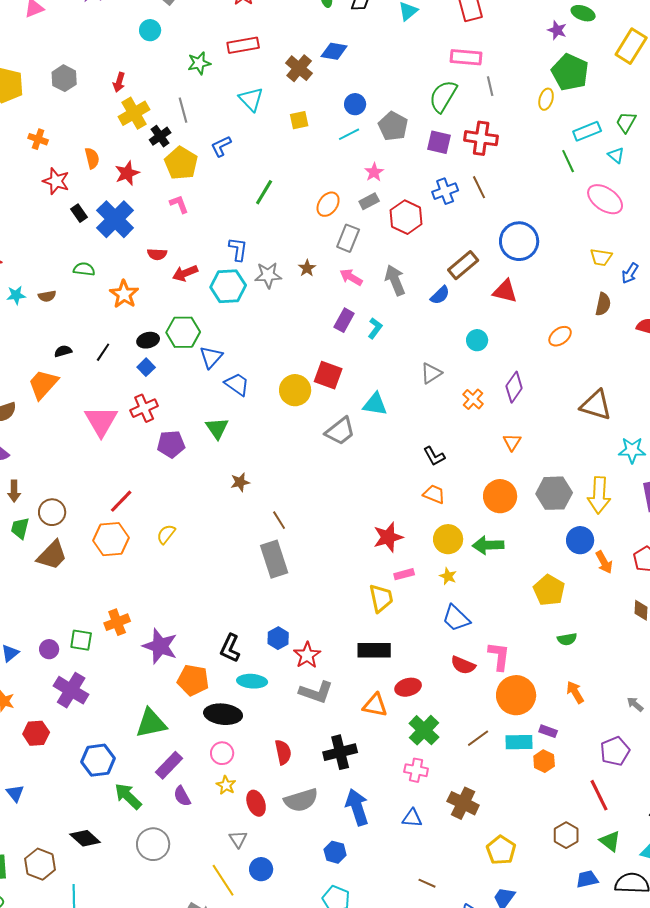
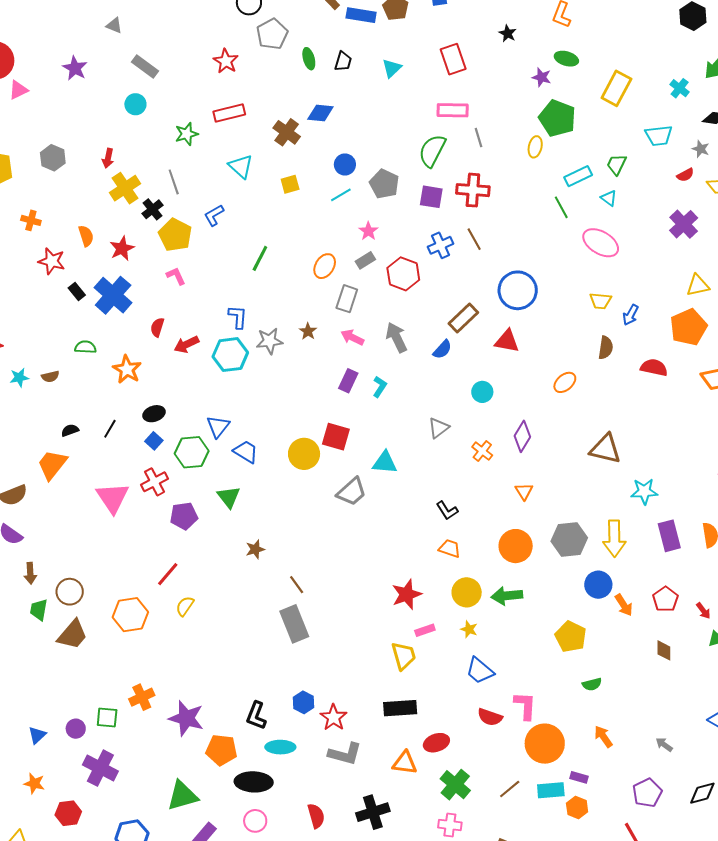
red semicircle: (157, 254) -> (157, 327), turned 108
green hexagon: (183, 332) -> (192, 452), moved
red line: (121, 501) -> (168, 574), moved

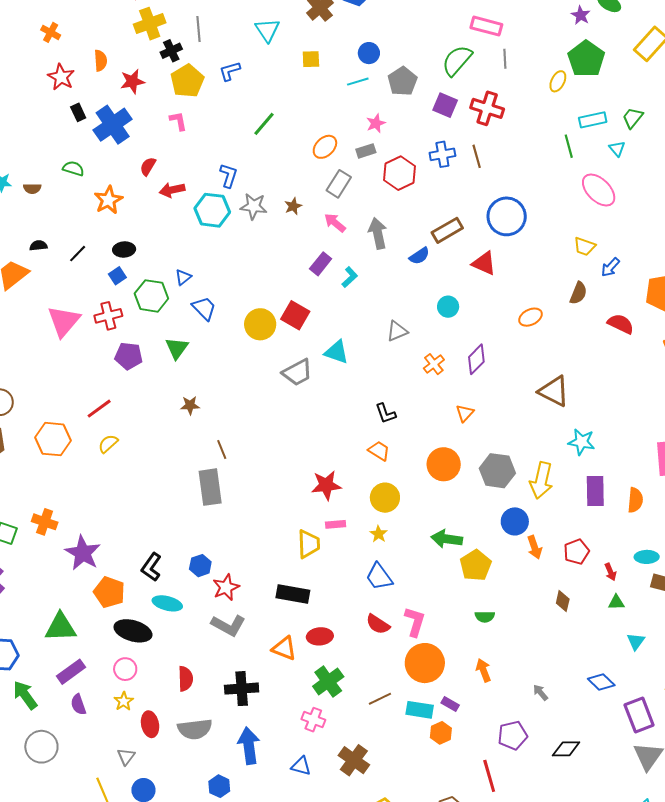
blue triangle: (218, 426) -> (183, 277), size x0.7
green arrow: (507, 596) -> (447, 539), moved
orange cross: (142, 697) -> (45, 522), turned 30

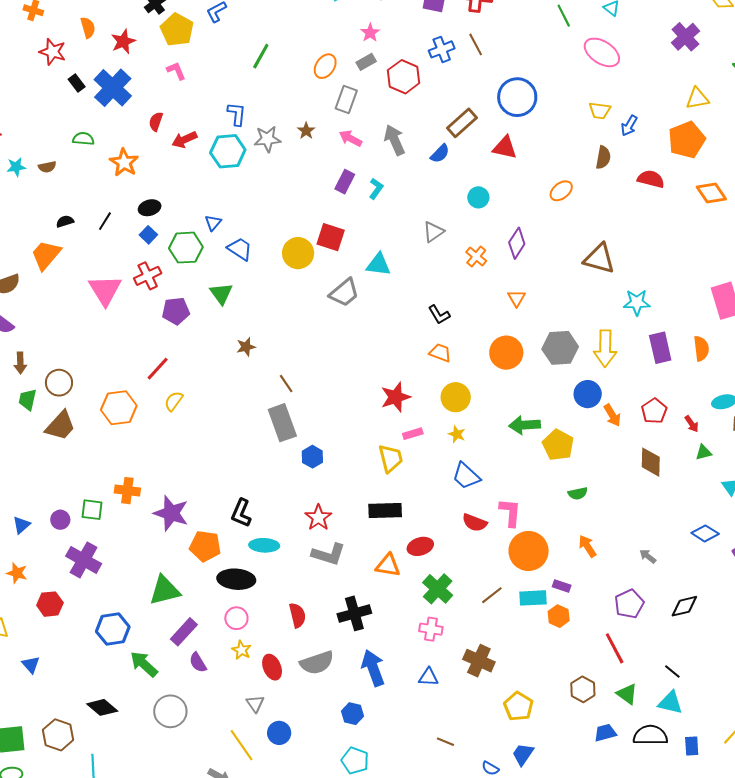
blue hexagon: (200, 566) -> (312, 457), moved
brown diamond: (563, 601) -> (651, 462), size x1.4

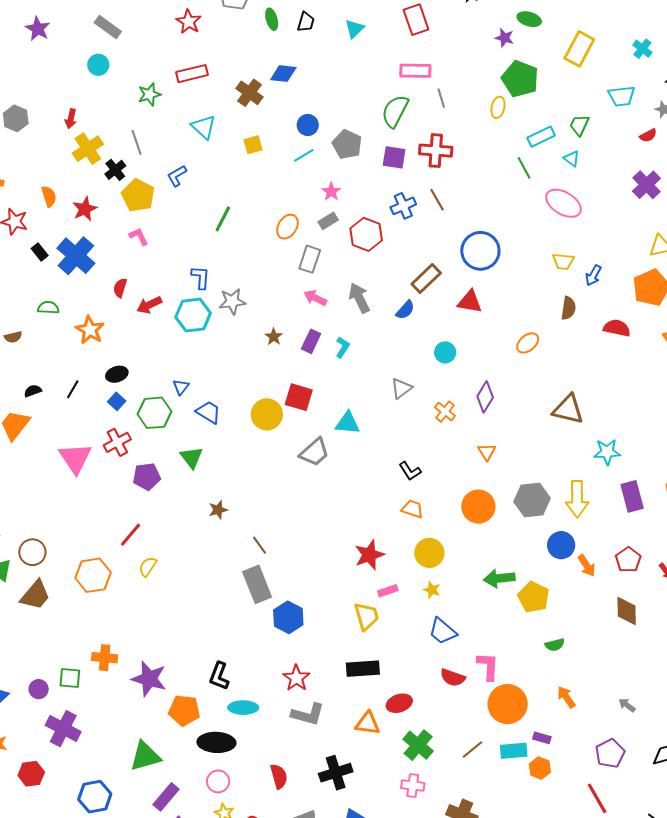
brown star: (306, 131) -> (274, 337), moved
blue hexagon: (312, 457) -> (288, 617), size x1.4

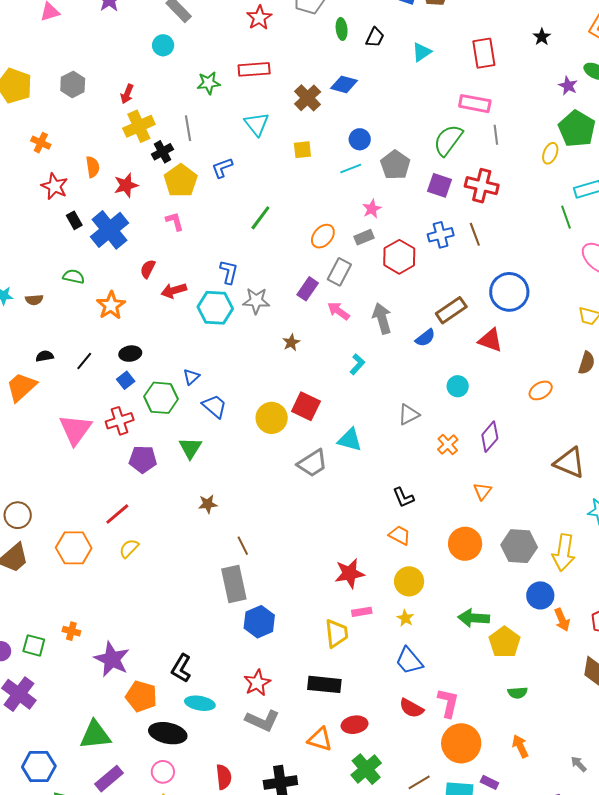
purple rectangle: (311, 341) -> (308, 289), moved
orange cross: (105, 658) -> (71, 631), size x0.7

